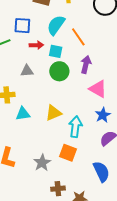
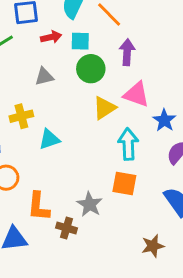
pink triangle: (98, 89) -> (136, 94), moved
yellow triangle: (53, 113) -> (104, 108), moved
brown cross: (58, 189) -> (67, 228), moved, turned 32

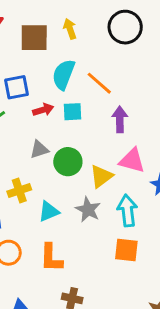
green circle: (91, 69) -> (68, 162), moved
gray star: (90, 204) -> (88, 210), moved
orange L-shape: (39, 206) -> (51, 258), moved

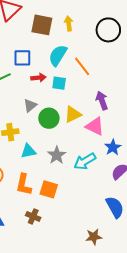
purple arrow: (120, 119) -> (102, 100), moved, turned -30
gray triangle: (39, 149) -> (30, 106), turned -32
yellow triangle: (101, 176) -> (73, 114), moved
cyan arrow: (127, 211) -> (85, 161), turned -125
orange square: (126, 250) -> (49, 189), moved

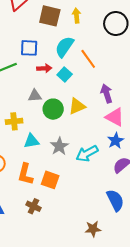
cyan square: (59, 83) -> (65, 75), turned 32
gray triangle: (30, 106) -> (35, 96), turned 32
pink triangle: (95, 126) -> (115, 117), moved

